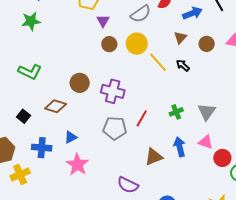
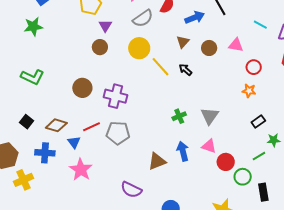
brown circle: (109, 44) -> (100, 47), moved
brown diamond: (56, 106) -> (56, 125), moved
red line: (142, 118) -> (91, 127), moved, turned 36
blue triangle: (71, 137) -> (74, 142), turned -40

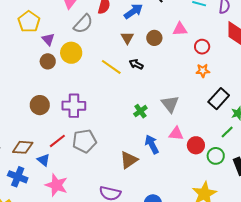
yellow circle: (139, 48) -> (71, 53), moved
black rectangle: (258, 121) -> (219, 99), size x1.5
blue cross: (45, 153) -> (18, 177), turned 30

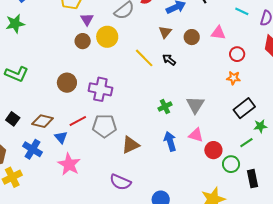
brown triangle: (129, 160) -> (130, 145), moved

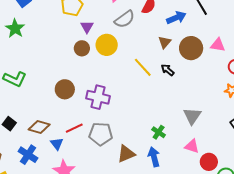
green star: (15, 24) -> (15, 28), turned -30
brown circle: (192, 37) -> (191, 48), size x1.5
green cross: (165, 107) -> (159, 132), moved, turned -32
blue arrow: (170, 141) -> (154, 157), moved

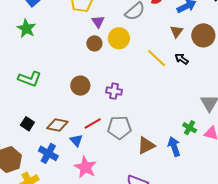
purple cross: (98, 97) -> (114, 91), size x0.7
green cross: (159, 132) -> (190, 128), moved

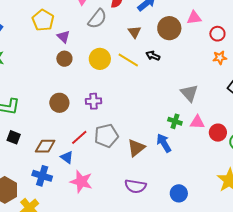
brown triangle: (177, 31) -> (134, 32), moved
yellow circle: (119, 38) -> (100, 59), moved
black square: (27, 124) -> (14, 137), moved

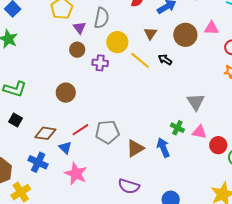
gray semicircle: (97, 19) -> (102, 18), moved, turned -35
yellow circle: (100, 59) -> (117, 42), moved
purple cross: (93, 101) -> (100, 63), moved

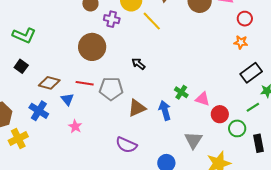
black arrow: (165, 60) -> (138, 64), moved
brown circle: (66, 93) -> (92, 47), moved, size x1.4
gray triangle: (196, 102) -> (193, 140), moved
red line: (80, 130) -> (85, 83), turned 36
pink star: (76, 174) -> (75, 126), size x0.6

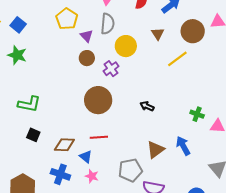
purple cross: (112, 19) -> (111, 69), turned -35
yellow line: (152, 21) -> (177, 59), moved, turned -70
gray pentagon: (111, 89) -> (130, 170), moved
green cross: (181, 92) -> (197, 114), moved
pink star: (75, 126) -> (92, 176), moved

